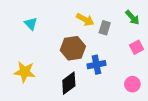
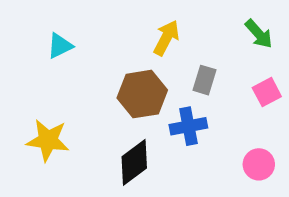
yellow arrow: (85, 19) -> (166, 38), turned -90
cyan triangle: (31, 24) -> (60, 46), turned 48
gray rectangle: (105, 28) -> (205, 80), moved

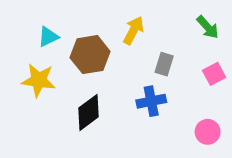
brown hexagon: (142, 94) -> (90, 55), moved
yellow star: (48, 140) -> (39, 80), moved
black diamond: (134, 162) -> (88, 112), moved

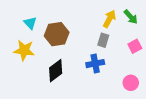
yellow arrow: (134, 30) -> (109, 19), moved
cyan triangle: (48, 37) -> (30, 23), turned -48

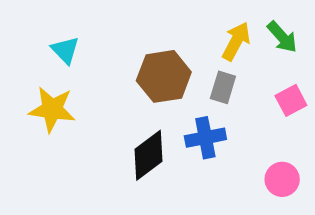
brown hexagon: (57, 34) -> (164, 76), moved
black diamond: (56, 71) -> (148, 155), moved

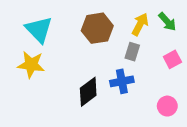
cyan triangle: (65, 50) -> (39, 30), size x1.6
brown hexagon: (164, 76) -> (97, 28), moved

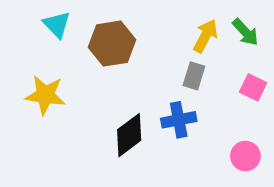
brown hexagon: (97, 28) -> (112, 44), moved
cyan triangle: (39, 30) -> (57, 25), moved, size x0.7
pink square: (172, 59) -> (253, 87), turned -36

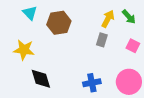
blue cross: (179, 120) -> (92, 83), moved
black diamond: (129, 135) -> (41, 79), moved, turned -70
pink circle: (245, 156) -> (129, 82), size x1.6

